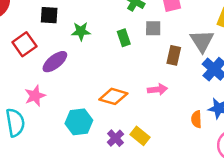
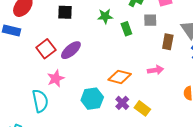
green star: (81, 31) -> (105, 16), moved
red square: (24, 44) -> (46, 49), moved
purple cross: (115, 138) -> (122, 103), moved

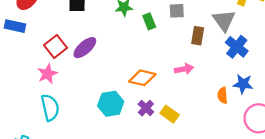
pink star: (56, 79) -> (47, 74), moved

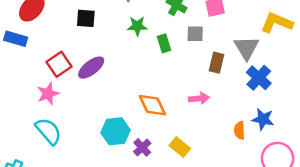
orange diamond: (142, 78) -> (152, 105), turned 48
cyan semicircle: (50, 108) -> (48, 131), turned -32
purple cross: (146, 108) -> (142, 147), moved

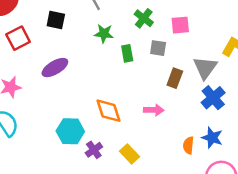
red square: (59, 64) -> (18, 38), moved

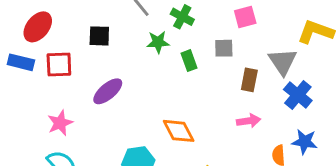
green cross: (144, 18) -> (182, 17), moved
red square: (18, 38) -> (59, 64), turned 35
pink arrow: (154, 110) -> (249, 121), moved

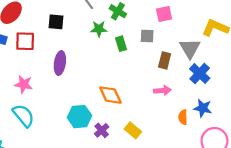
purple ellipse: (108, 91) -> (60, 63), turned -45
pink star: (60, 123) -> (24, 84), turned 30

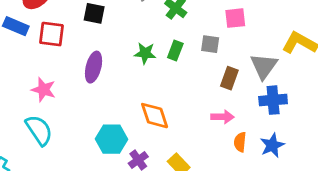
green star: (99, 29) -> (145, 53), moved
green rectangle: (121, 44) -> (175, 51), turned 32
blue cross: (200, 74) -> (273, 100), turned 36
blue star: (203, 108) -> (272, 145), turned 30
orange semicircle: (183, 117) -> (240, 142), moved

